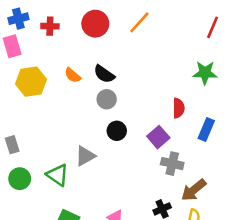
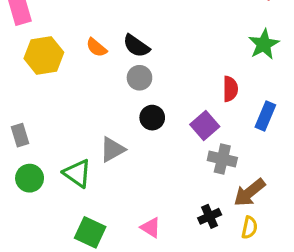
green star: (205, 73) -> (264, 44), turned -30

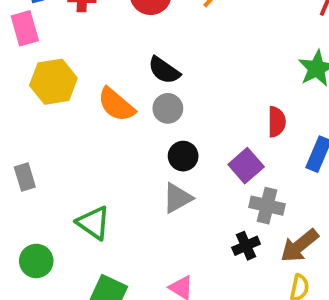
orange semicircle: (96, 47) -> (116, 105), moved, size x1.5
gray triangle: (112, 149) -> (177, 198), moved
green circle: (30, 178) -> (36, 261), moved
black cross: (210, 216) -> (246, 246), moved

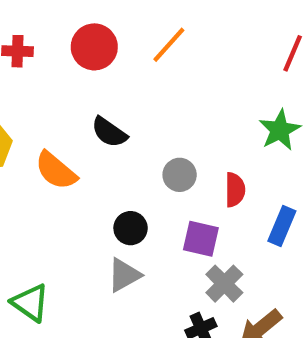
gray circle: (168, 108) -> (180, 175), moved
purple square: (246, 166) -> (201, 239), turned -36
gray cross: (267, 206) -> (224, 284), turned 32

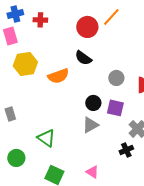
red circle: (94, 47) -> (87, 27), moved
orange semicircle: (56, 171) -> (58, 76), turned -60
purple square: (201, 239) -> (115, 108), moved

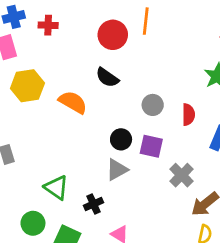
orange line: (111, 17) -> (146, 21), turned -36
orange semicircle: (58, 76) -> (73, 102), turned -130
black cross: (126, 150) -> (94, 204), moved
green circle: (16, 158) -> (33, 223), moved

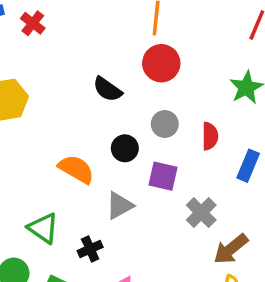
red cross: (48, 25) -> (33, 23), turned 36
red circle: (113, 35) -> (161, 63), moved
orange semicircle: (73, 102) -> (76, 169), moved
black circle: (121, 139) -> (125, 148), moved

